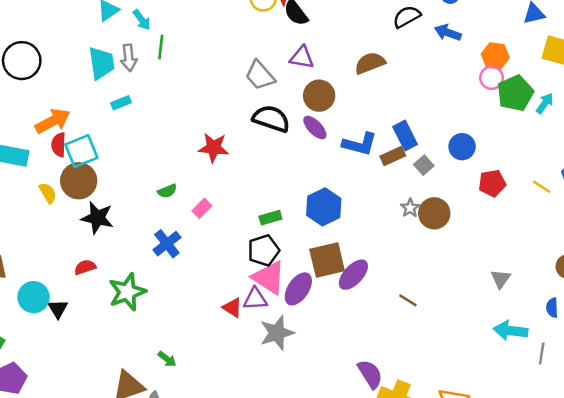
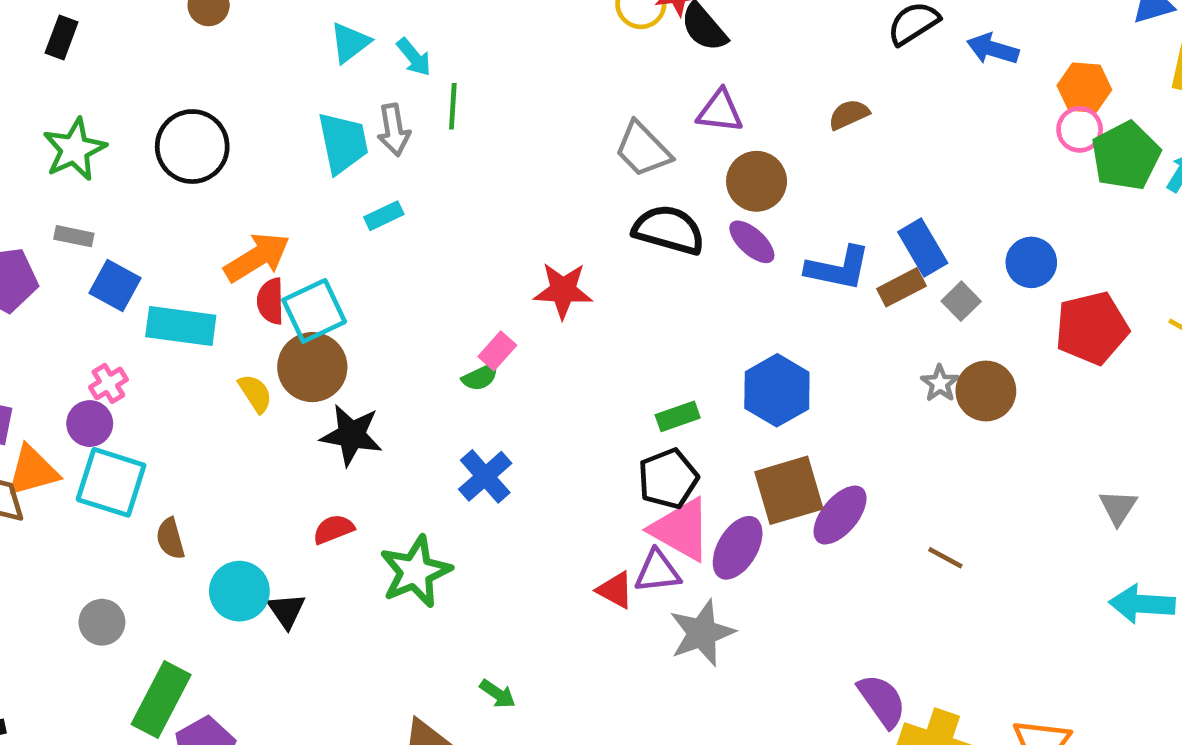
brown semicircle: (370, 63) -> (849, 114), size x0.7
red pentagon: (492, 183) -> (1092, 328), size x1.4
pink rectangle: (202, 208) -> (497, 351), moved

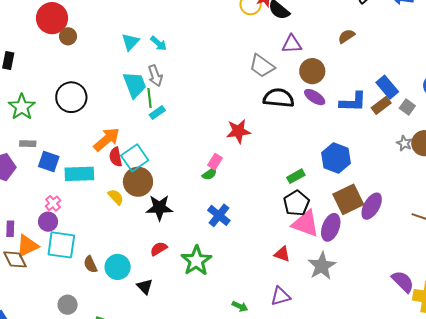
green line: (453, 106) -> (149, 98), moved
purple triangle: (657, 571) -> (280, 296), moved
cyan circle: (239, 591) -> (118, 267), moved

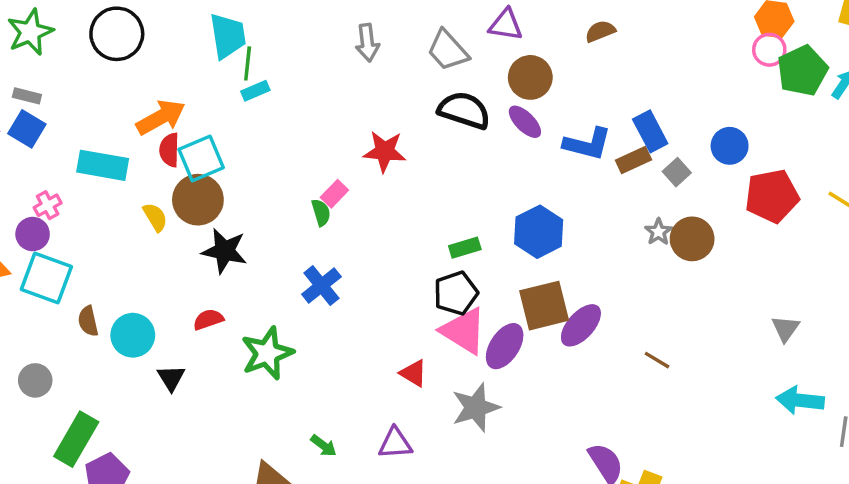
gray arrow: (155, 76) -> (367, 43), moved
blue square: (49, 162) -> (27, 129), moved
green semicircle: (210, 174) -> (321, 212), turned -84

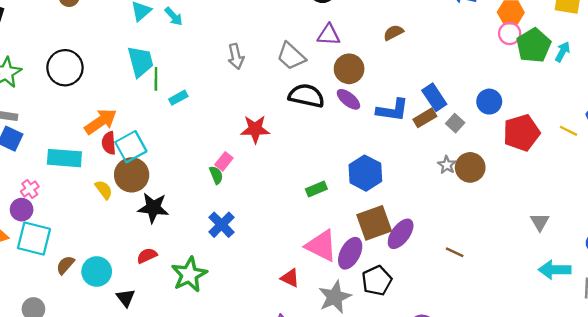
cyan rectangle: (255, 91) -> (178, 98), moved
black pentagon: (456, 293) -> (377, 281), moved
brown semicircle: (88, 321) -> (65, 265), turned 60

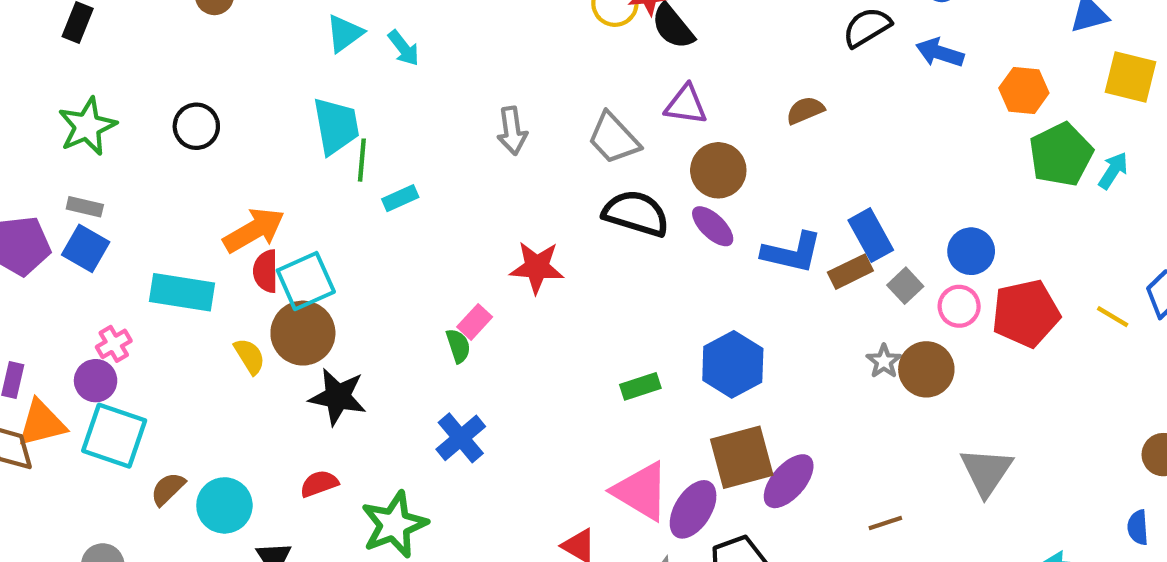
pink circle: (510, 33) -> (959, 306), moved
black circle: (65, 68) -> (196, 126), size x0.7
gray triangle: (540, 222) -> (986, 472), moved, size x1.5
brown line: (455, 252) -> (885, 523), turned -48

